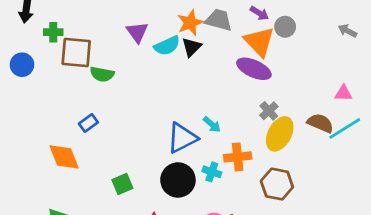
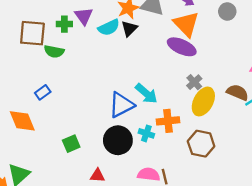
gray circle: (285, 27) -> (227, 12), moved
green cross: (53, 32) -> (64, 24), moved
cyan arrow: (212, 124) -> (146, 94), size x1.5

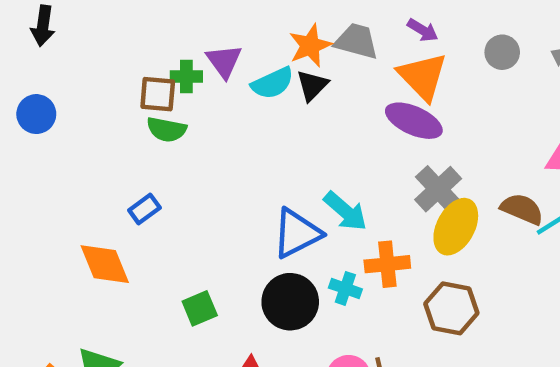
brown square: (32, 33) -> (158, 94), moved, size x0.7
gray cross: (194, 82) -> (438, 189), size x1.5

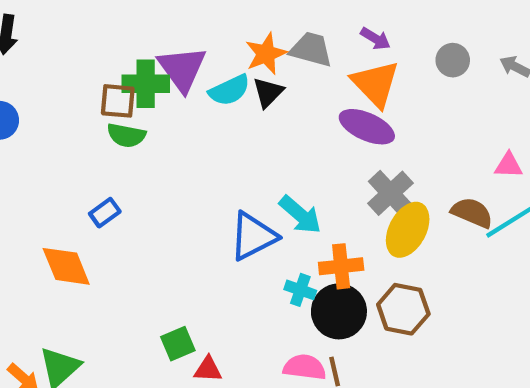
purple triangle: (224, 61) -> (182, 69), size x1.4
green cross: (186, 77) -> (146, 84), size x1.5
black circle: (290, 302) -> (339, 311), moved
green square: (200, 308) -> (178, 344), moved

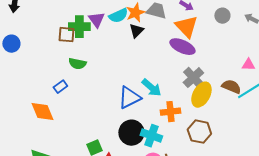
purple triangle: (182, 69) -> (96, 20), size x0.7
cyan semicircle: (229, 90) -> (118, 16), moved
green semicircle: (126, 135) -> (77, 64), moved
cyan cross: (300, 290) -> (151, 136), moved, size x1.5
black circle: (339, 311) -> (131, 133), moved

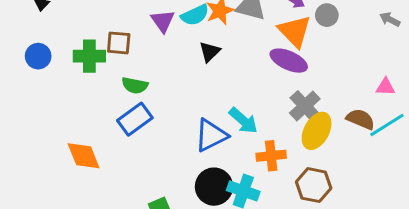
gray circle: (222, 16) -> (327, 15), moved
green cross: (79, 27) -> (89, 56), moved
black triangle: (136, 31) -> (210, 52), moved
blue rectangle: (60, 87) -> (135, 119), moved, size x1.6

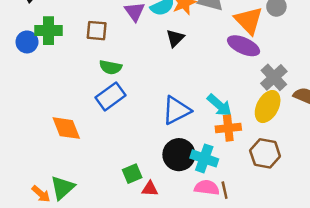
green cross: (89, 56) -> (49, 31), moved
gray cross: (305, 106) -> (274, 77), moved
cyan arrow: (243, 121) -> (219, 105), moved

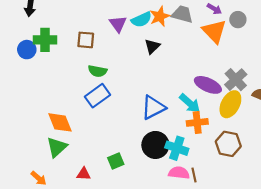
purple ellipse: (244, 46) -> (208, 85), moved
green triangle: (62, 188) -> (57, 147), moved
red triangle: (150, 189) -> (84, 174), moved

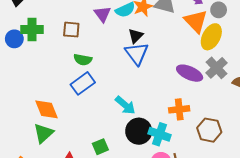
cyan arrow: (190, 103) -> (125, 105), moved
yellow ellipse: (230, 104) -> (211, 37), moved
blue triangle: (153, 107) -> (137, 53), moved, turned -40

